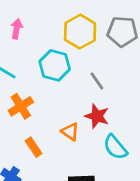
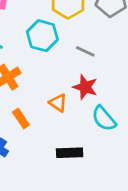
gray line: (97, 81) -> (85, 51), turned -30

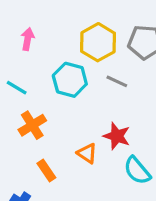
gray line: (85, 51) -> (117, 81), moved

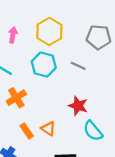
yellow hexagon: (98, 42) -> (49, 31), moved
orange triangle: (87, 153) -> (48, 129), moved

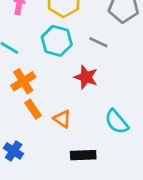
red star: (78, 106) -> (86, 77), moved
orange rectangle: (27, 131) -> (33, 109), moved

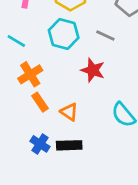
blue cross: (14, 151) -> (40, 144), moved
black rectangle: (83, 155) -> (69, 145), moved

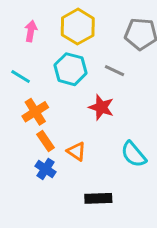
blue cross: (40, 144) -> (46, 169), moved
black rectangle: (69, 145) -> (98, 198), moved

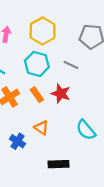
orange rectangle: (46, 141) -> (37, 95), moved

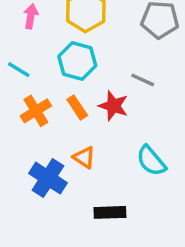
gray line: (71, 65) -> (143, 80), moved
blue cross: (18, 141) -> (48, 178), size x1.5

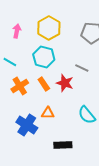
orange triangle: (84, 157) -> (48, 113), turned -32

